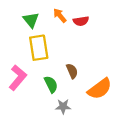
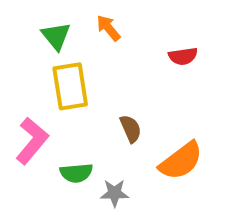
red semicircle: (81, 21) -> (183, 56), moved
green semicircle: (51, 84) -> (76, 173), moved, turned 112

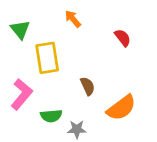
green triangle: (56, 36) -> (20, 30), moved
red semicircle: (183, 56) -> (123, 38), turned -120

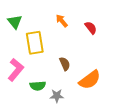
orange arrow: (73, 19) -> (62, 21), moved

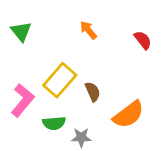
red semicircle: (91, 28) -> (143, 40), moved
yellow rectangle: (35, 43) -> (60, 80), moved, turned 50

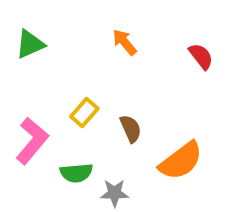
green triangle: (21, 31) -> (30, 44), turned 45
yellow rectangle: (60, 80) -> (84, 113), size x0.6

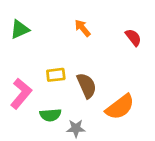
yellow rectangle: (84, 113) -> (56, 75), turned 42
brown semicircle: (131, 129) -> (87, 86), size x1.4

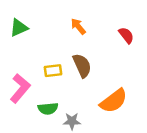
brown semicircle: (87, 86) -> (82, 66), moved

